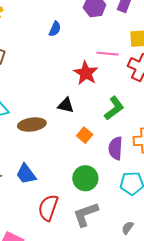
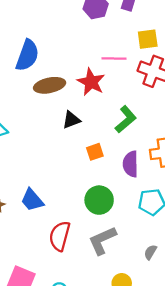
blue semicircle: (55, 29) -> (27, 55), moved, size x1.8
black triangle: (66, 105) -> (71, 120), turned -30
brown ellipse: (32, 125) -> (50, 85), moved
orange square: (85, 135) -> (95, 152), turned 35

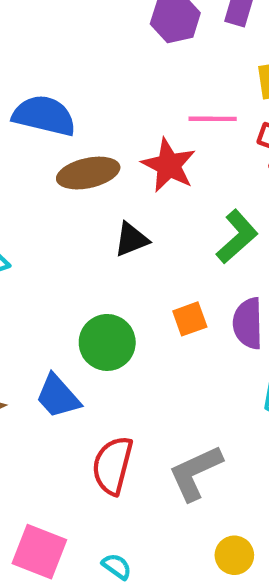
blue semicircle: (27, 55) -> (44, 116), turned -96
orange square: (95, 152) -> (190, 319), moved
green circle: (99, 200) -> (107, 342), moved

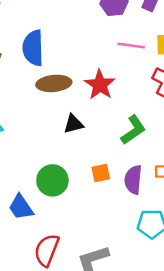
blue semicircle: (44, 116) -> (33, 48), turned -112
pink line: (213, 119) -> (131, 46), moved

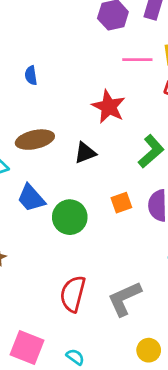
blue semicircle: (33, 48) -> (31, 75), size x0.5
brown ellipse: (54, 83) -> (35, 140), moved
blue trapezoid: (21, 207) -> (31, 198), moved

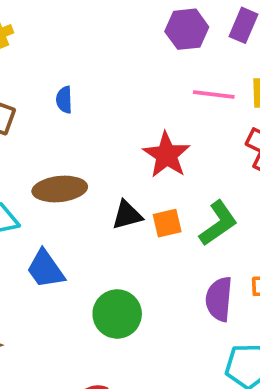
orange square: (121, 203) -> (167, 223), moved
green circle: (70, 217) -> (117, 314), moved

